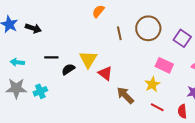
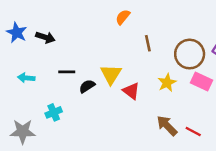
brown circle: (148, 28) -> (190, 54), moved
yellow star: (152, 84) -> (167, 83), moved
gray star: (16, 88) -> (23, 132), moved
brown arrow: (125, 95) -> (167, 126), moved

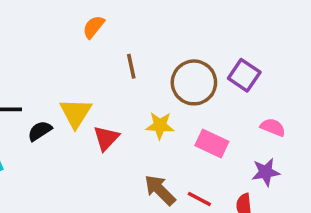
pink rectangle: (202, 81) -> (212, 143), moved
yellow star: (167, 83) -> (160, 126), turned 30
red triangle: (131, 91) -> (106, 138), turned 36

